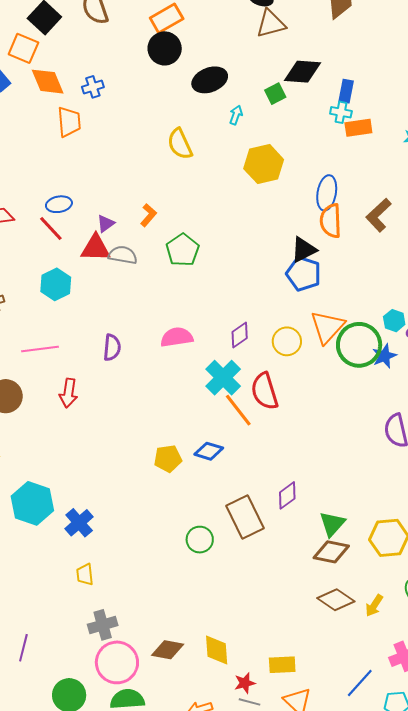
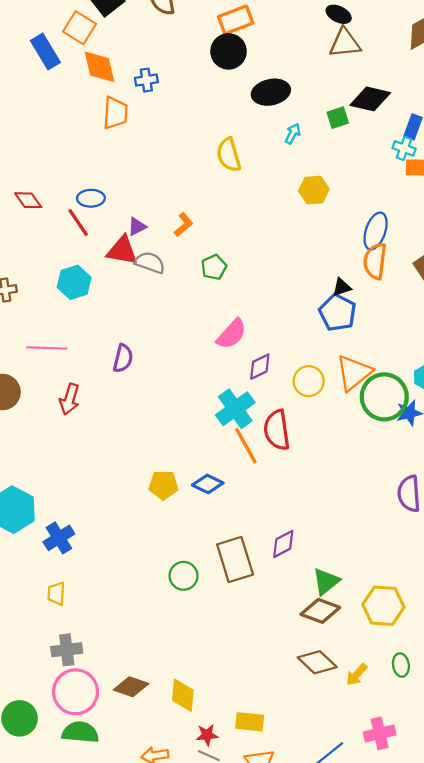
yellow hexagon: (264, 164) -> (314, 190), size x0.7
green pentagon: (183, 250) -> (214, 267), size x0.7
black triangle: (304, 250) -> (342, 287), size x0.7
pink semicircle: (177, 337) -> (232, 334), moved, turned 132

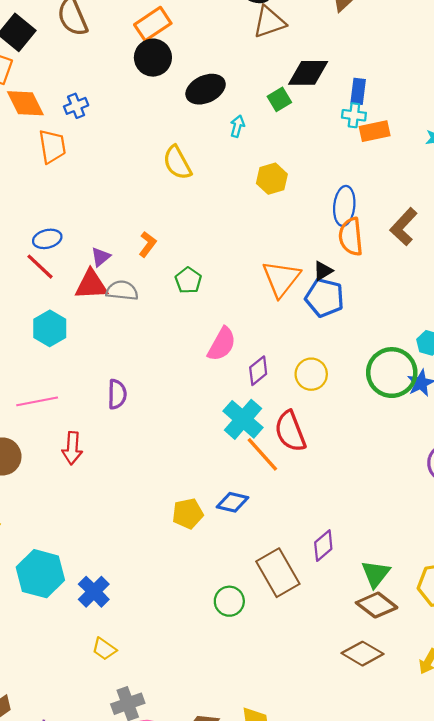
orange triangle: (354, 373) -> (281, 279), moved
yellow trapezoid: (56, 594) -> (104, 649), turned -45
brown diamond: (320, 611) -> (377, 605), turned 30
brown diamond: (317, 662) -> (362, 654), moved

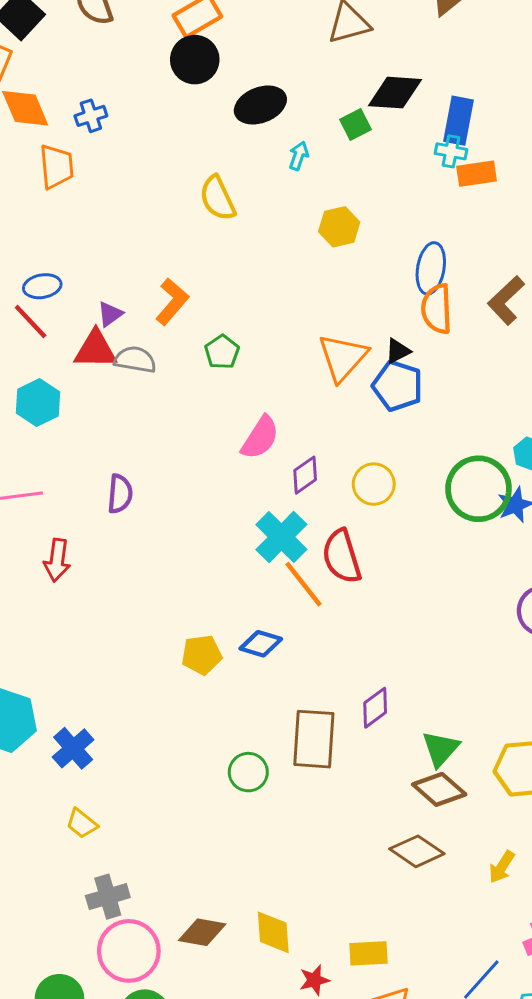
blue rectangle: (358, 91) -> (459, 121), size x1.4
orange L-shape: (148, 244) -> (172, 302), size x1.4
brown rectangle: (278, 573) -> (314, 739), turned 30

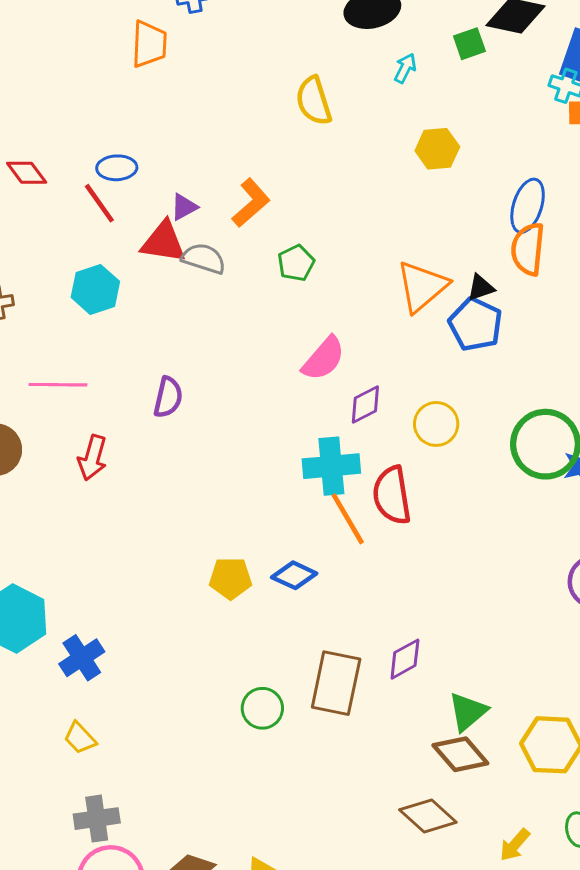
cyan cross: (281, 537) -> (331, 466), turned 32

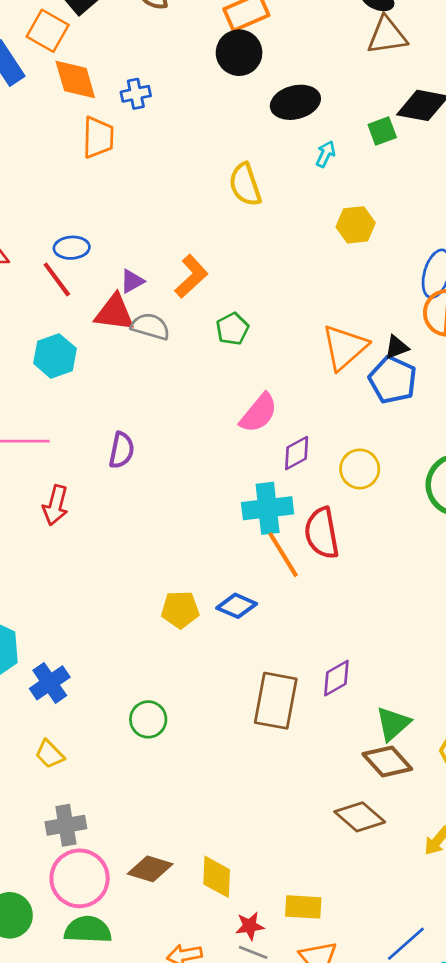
green circle: (262, 708) -> (148, 719), moved

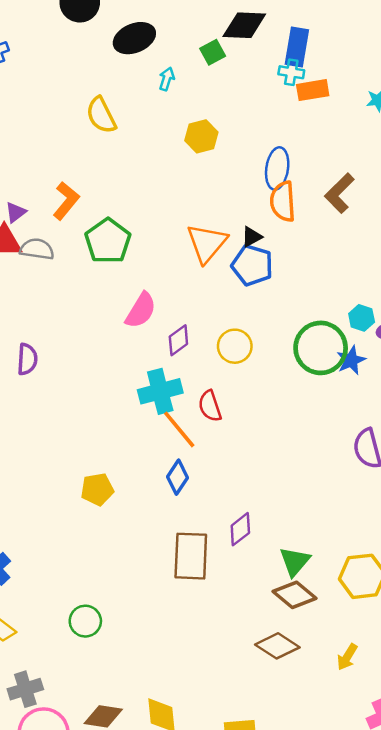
green pentagon: (232, 329) -> (108, 241), size x1.6
red semicircle: (322, 533) -> (210, 406), size x0.7
blue diamond: (237, 606) -> (177, 477), moved, turned -72
green circle: (148, 719) -> (85, 621), moved

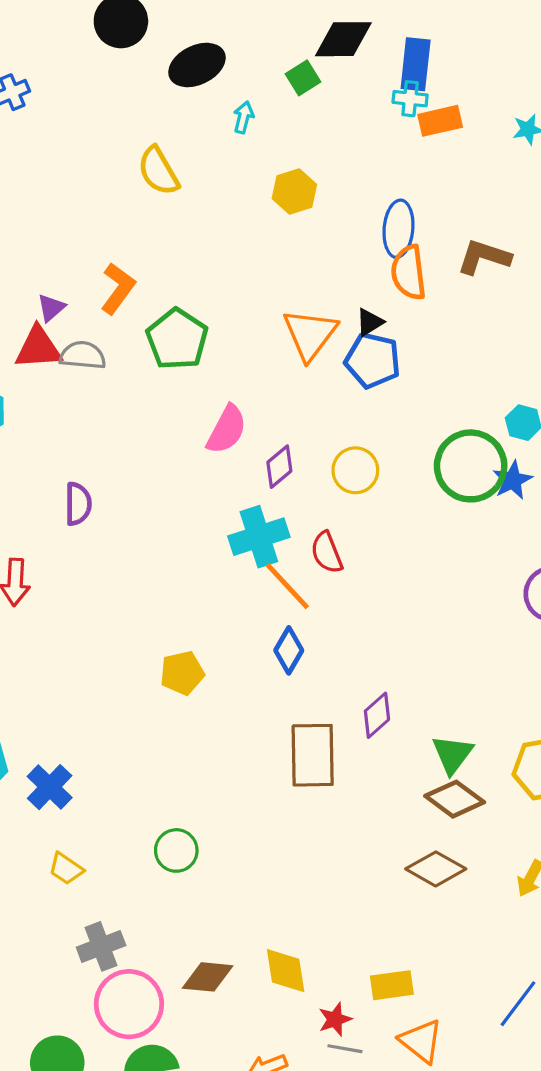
brown L-shape: (339, 193) -> (484, 257), turned 66

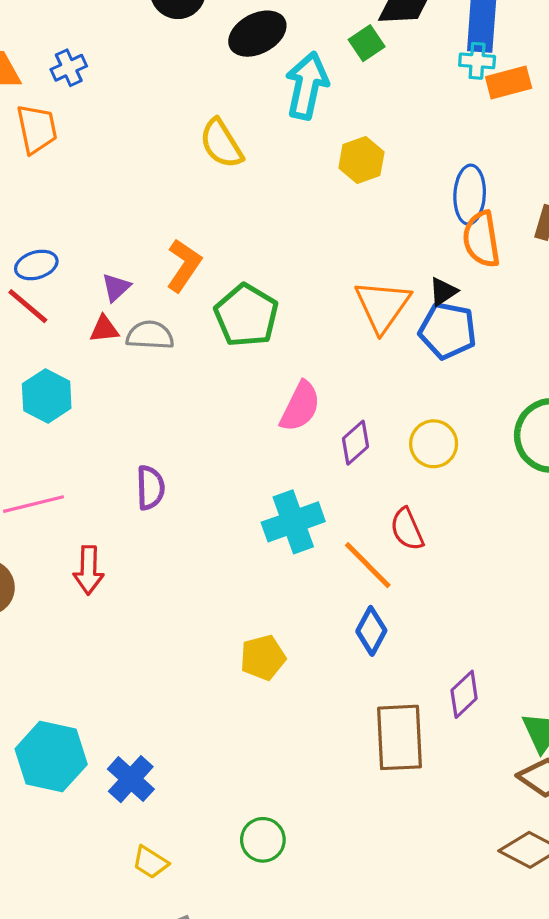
cyan arrow: (244, 117) -> (307, 86), size x2.0
red triangle: (38, 348) -> (104, 329), size x0.6
cyan cross: (259, 537) -> (293, 522), moved

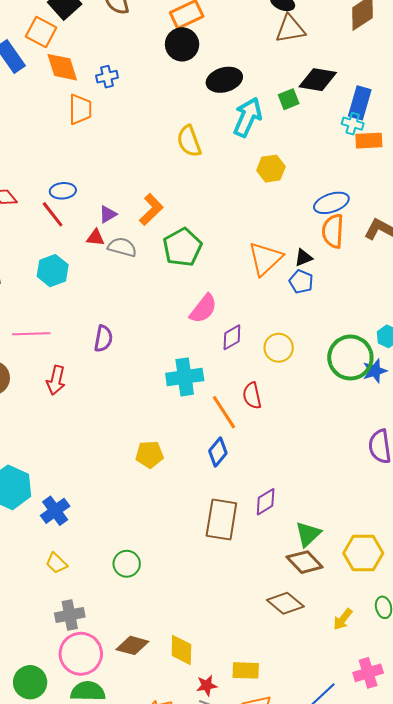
blue ellipse: (470, 195) -> (331, 203), turned 56
blue pentagon: (448, 331) -> (301, 282), size x0.7

